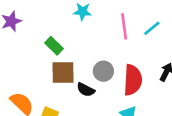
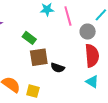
pink line: (124, 26) -> (68, 16), moved
gray circle: (103, 71) -> (88, 32), moved

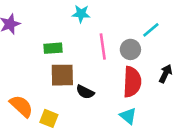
pink line: (68, 16) -> (103, 47), moved
green rectangle: (29, 38) -> (53, 48), turned -48

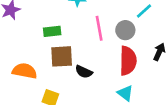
orange semicircle: (21, 106) -> (25, 71), moved, turned -30

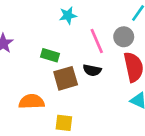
green rectangle: (52, 31) -> (50, 55), turned 36
black semicircle: (84, 72) -> (92, 70), moved

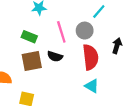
green rectangle: (50, 55) -> (29, 37), moved

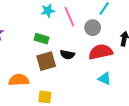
pink line: (61, 32) -> (69, 17), moved
red semicircle: (90, 57) -> (101, 52), turned -90

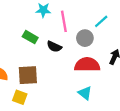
black semicircle: (67, 55) -> (54, 47), moved
brown square: (46, 61) -> (28, 75), moved

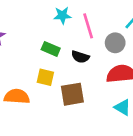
brown square: (28, 75) -> (72, 94), moved
yellow square: (20, 97) -> (45, 77), moved

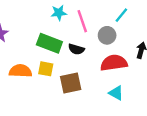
green rectangle: (51, 49) -> (49, 43), size x1.5
orange semicircle: (17, 96) -> (20, 71), moved

